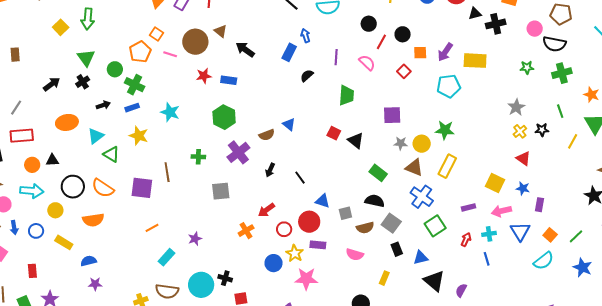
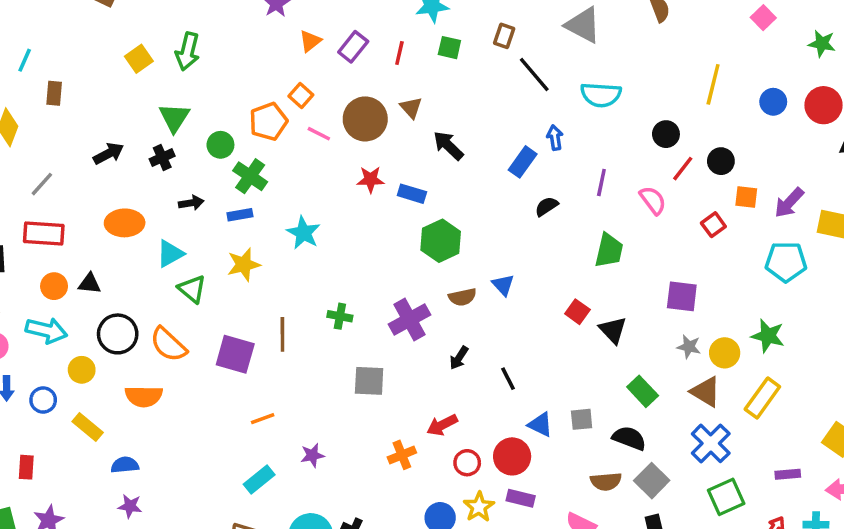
green hexagon: (224, 117) -> (441, 241), moved
yellow star: (139, 136) -> (244, 265), turned 30
gray square: (345, 213) -> (582, 419), moved
orange line: (152, 228) -> (263, 419), moved

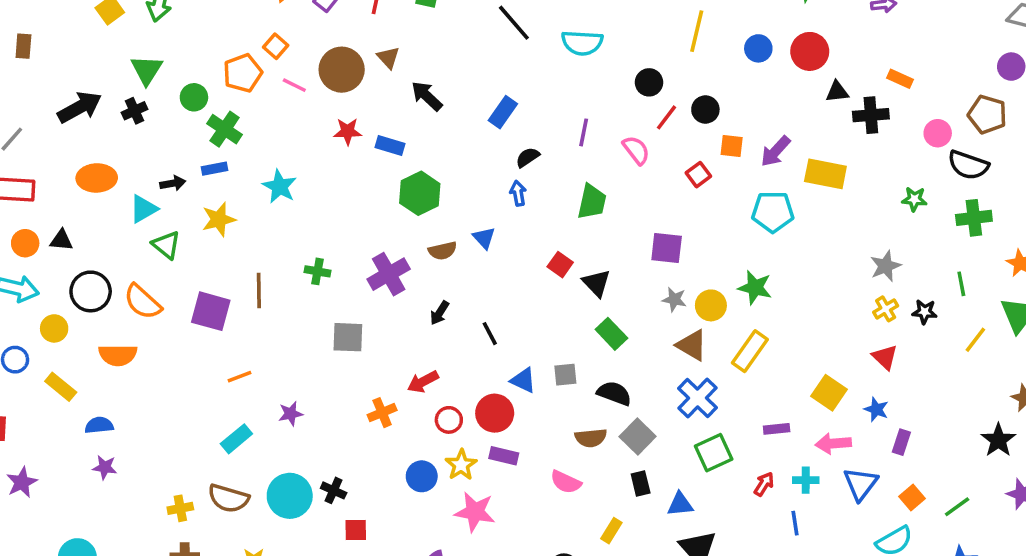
blue arrow: (555, 138) -> (518, 193), moved
black arrow: (108, 154) -> (80, 107), size x1.4
black arrow: (191, 203) -> (173, 183), moved
green rectangle: (643, 391) -> (611, 334), moved

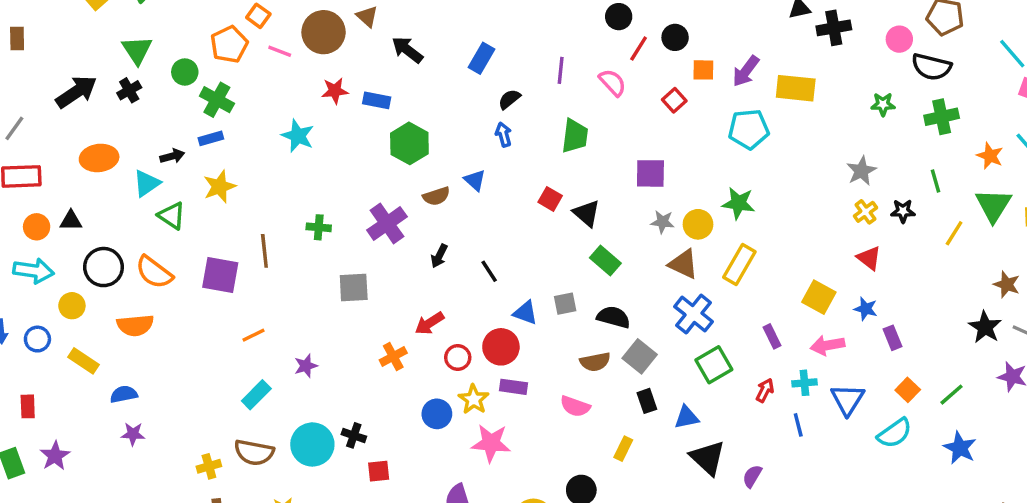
cyan star: (280, 186) -> (298, 136), moved
purple rectangle: (777, 429) -> (772, 336), turned 75
purple rectangle: (901, 442) -> (893, 338), turned -35
blue triangle: (861, 484) -> (848, 399), moved

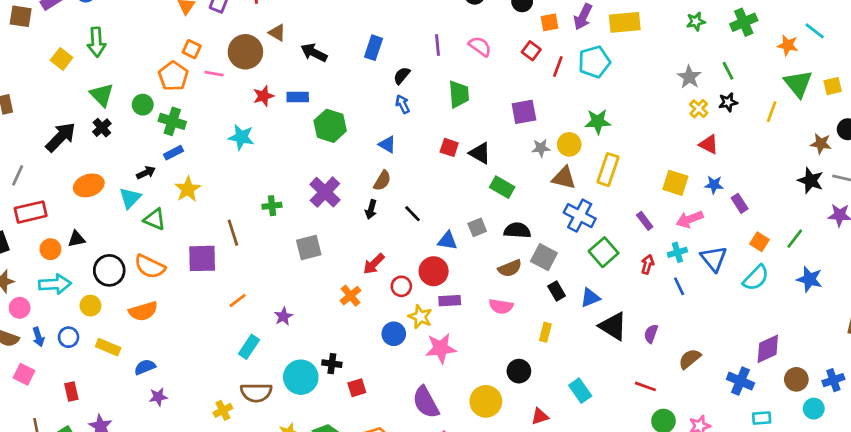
red line: (639, 49) -> (558, 66), moved
green line: (936, 181) -> (728, 71), moved
brown semicircle: (436, 196) -> (382, 181), moved, turned -30

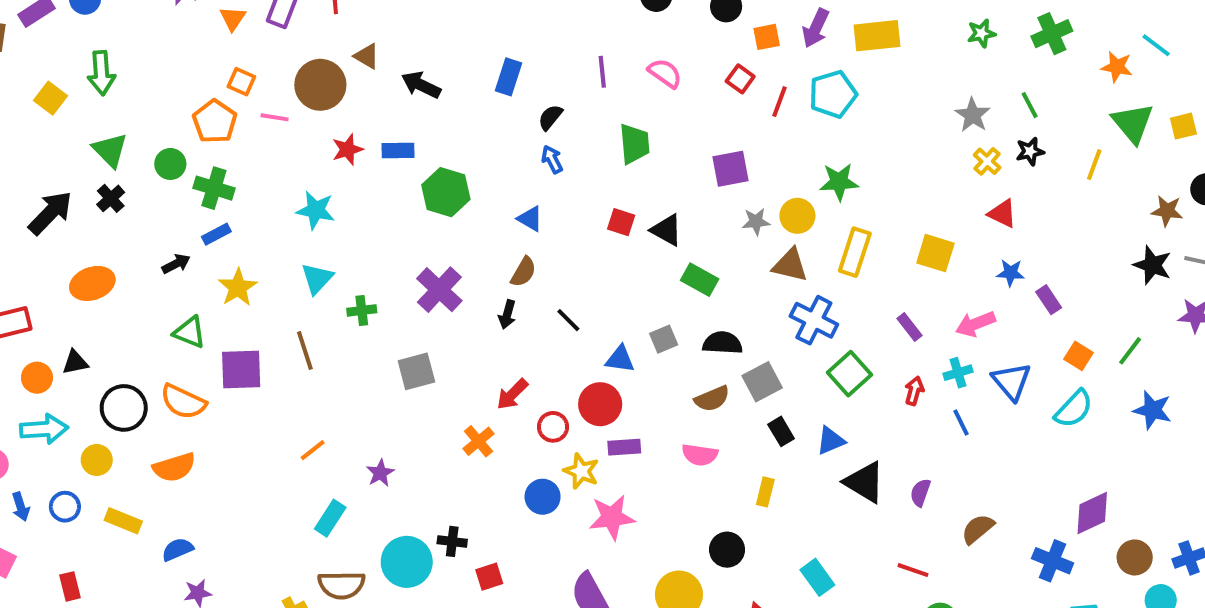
yellow square: (675, 183) -> (935, 253), moved
cyan triangle: (130, 198) -> (317, 278), moved
gray square: (544, 257) -> (762, 382), turned 35
purple square: (202, 258) -> (241, 369), moved

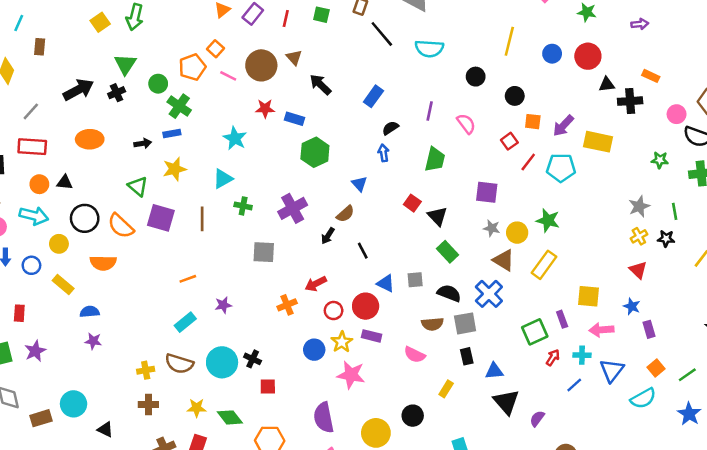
yellow square: (935, 253) -> (589, 296), moved, turned -30
blue cross: (814, 320) -> (489, 294), moved
green square: (850, 374) -> (535, 332), moved
blue line: (961, 423) -> (574, 385), turned 56

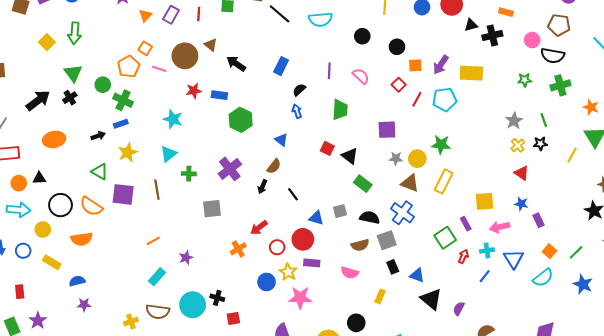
blue triangle: (494, 371) -> (417, 275), turned 35

